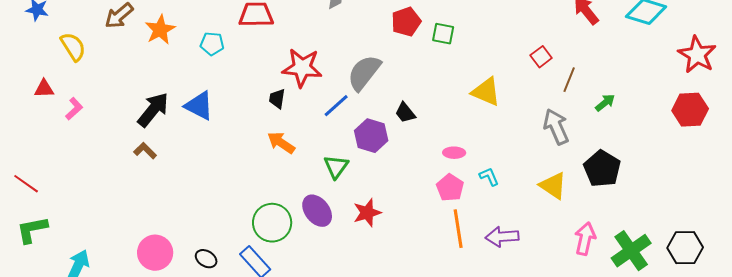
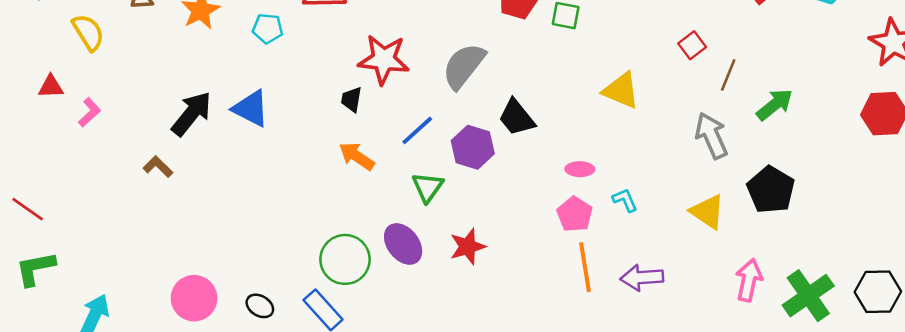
green arrow: (605, 103) -> (775, 105), size x1.4
blue line: (336, 106) -> (417, 130), moved
black trapezoid: (405, 113) -> (517, 118), size x1.4
brown L-shape: (145, 151) -> (158, 167), moved

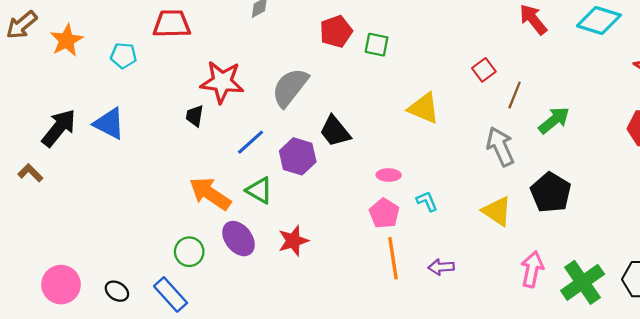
orange arrow: (357, 156) -> (210, 194), moved, size x1.4
green triangle: (428, 187) -> (259, 190), turned -36
green circle: (345, 259) -> (189, 252), size x0.7
purple arrow: (642, 278) -> (441, 267), size x0.7

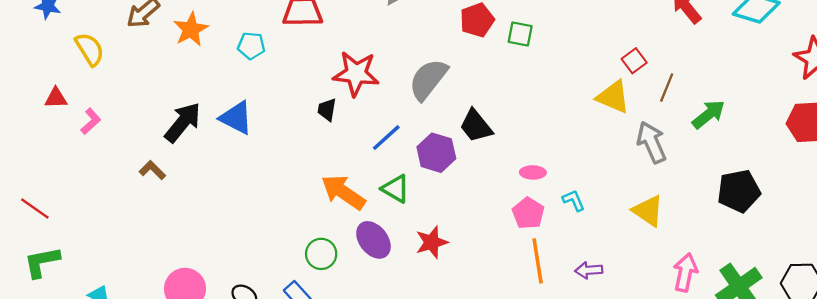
yellow triangle: (424, 108) -> (613, 97), moved
black pentagon: (551, 193) -> (739, 191), moved, turned 30

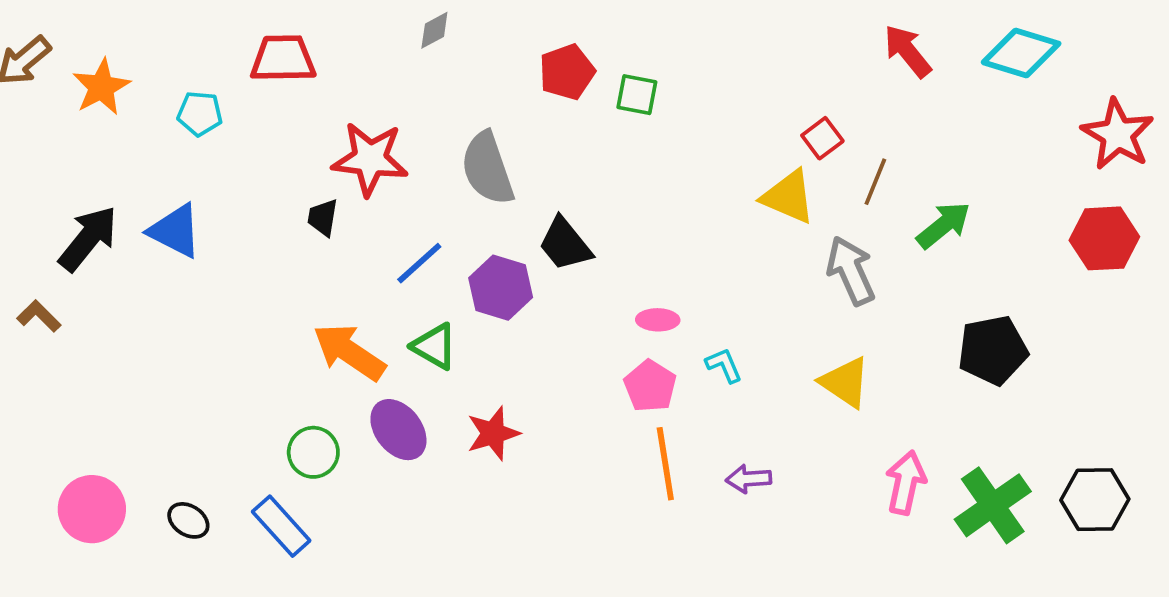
gray semicircle: (428, 79) -> (487, 168), turned -57

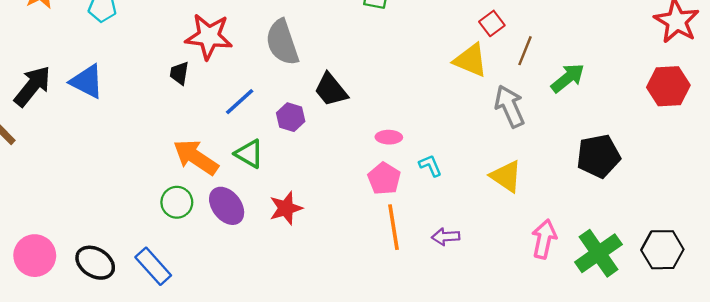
purple hexagon: (501, 288) -> (291, 117), size x0.7
green circle: (313, 452) -> (177, 202), moved
black ellipse: (188, 520) -> (95, 263), size x1.5

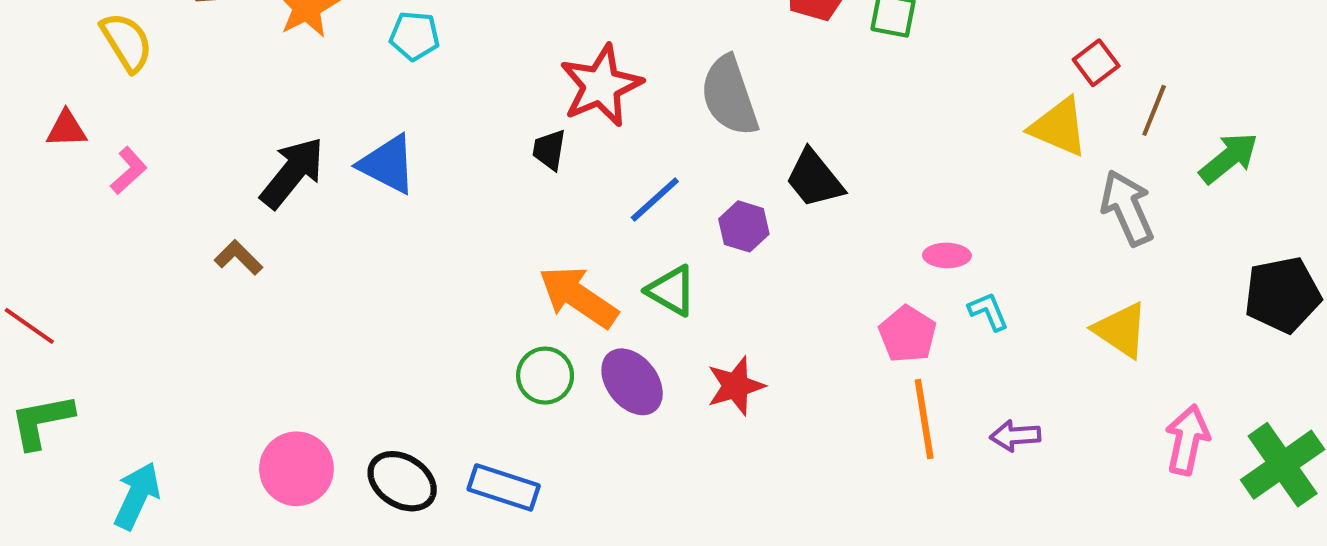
red star: (209, 36) -> (601, 86), turned -30
pink ellipse: (389, 137) -> (947, 255), moved
blue rectangle: (153, 266) -> (504, 487), turned -30

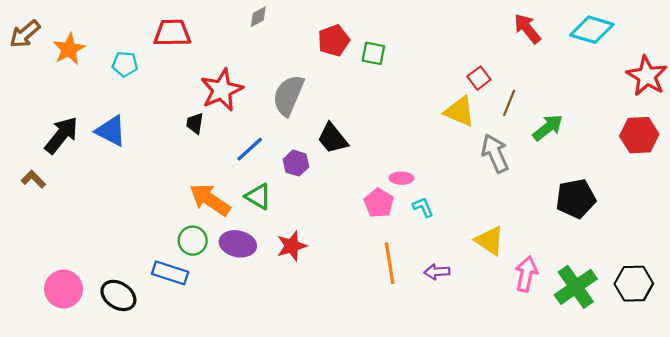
gray semicircle: (729, 96) -> (288, 95), turned 42
yellow triangle: (1121, 330) -> (490, 241), moved
pink pentagon: (908, 334) -> (379, 203), moved
purple ellipse: (632, 382) -> (238, 244), turned -40
blue rectangle: (504, 487) -> (170, 273), moved

